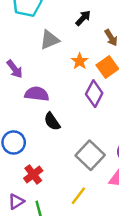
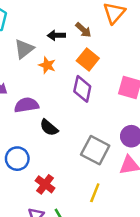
black arrow: (83, 18) -> (56, 35), moved, turned -119
orange star: (80, 61) -> (47, 65), moved

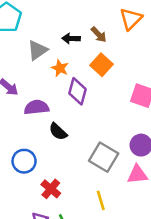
purple diamond: (82, 89) -> (77, 91), moved
yellow line: (95, 193) -> (101, 200), turned -42

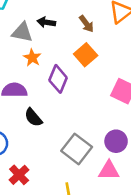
black arrow: (71, 38) -> (46, 22), moved
gray triangle: (37, 50) -> (22, 32), turned 40
orange star: (60, 68) -> (32, 58), moved

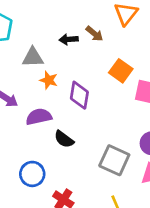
black arrow: (46, 22) -> (69, 39), moved
orange square: (86, 55) -> (121, 71), moved

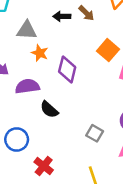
gray square: (114, 160) -> (95, 133), size x0.6

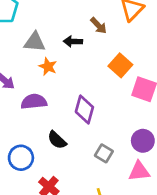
black arrow: (62, 16) -> (73, 41), moved
purple diamond: (67, 69) -> (84, 110), moved
black semicircle: (49, 110) -> (57, 140), moved

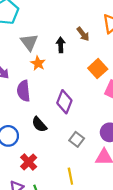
black arrow: (73, 41) -> (61, 45), turned 80
gray triangle: (35, 42) -> (29, 42), turned 42
purple semicircle: (34, 102) -> (24, 91), turned -96

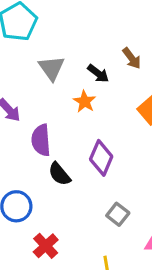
black arrow: (61, 45) -> (98, 73), turned 128
orange star: (38, 63) -> (85, 101), moved
black semicircle: (39, 124) -> (59, 174), moved

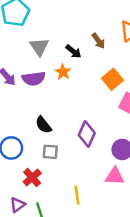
purple semicircle: (41, 140) -> (34, 79), moved, turned -95
purple diamond: (101, 158) -> (87, 134), moved
gray square: (118, 214) -> (50, 152), moved, turned -35

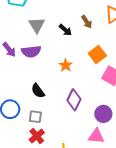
orange star: (63, 72) -> (66, 65), moved
gray square: (50, 152) -> (35, 117), moved
red cross: (32, 178) -> (37, 136), moved

